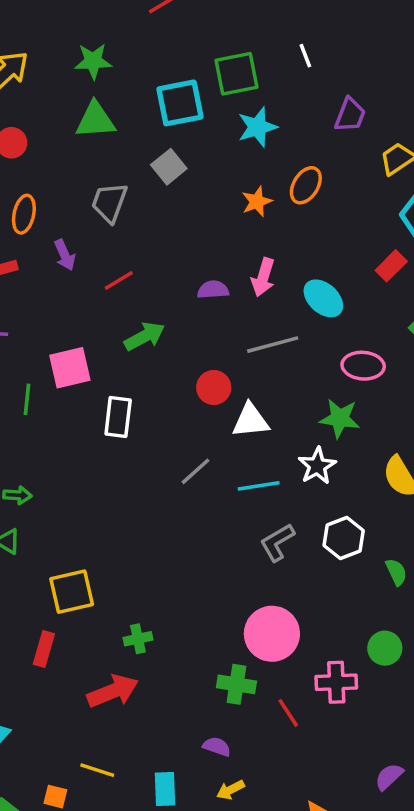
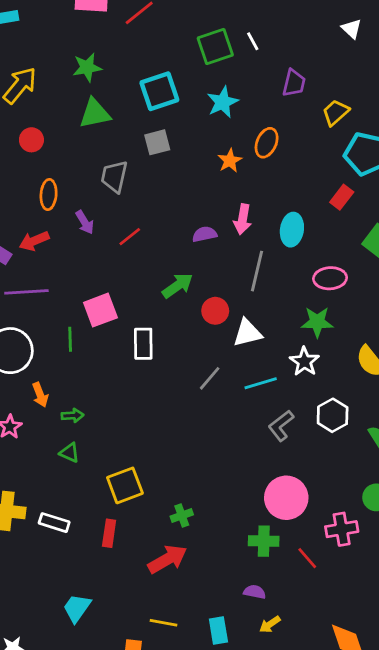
green square: (237, 74) -> (215, 47), moved
gray square: (169, 167) -> (157, 142), turned 32
cyan ellipse: (323, 298) -> (292, 230), turned 64
green arrow: (145, 336) -> (178, 286), moved
gray line: (273, 345) -> (257, 271), turned -54

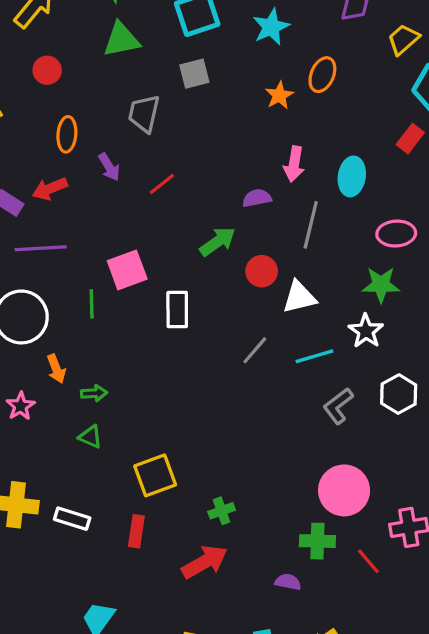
purple semicircle: (205, 234) -> (257, 198), moved
purple semicircle: (255, 592) -> (288, 582), moved

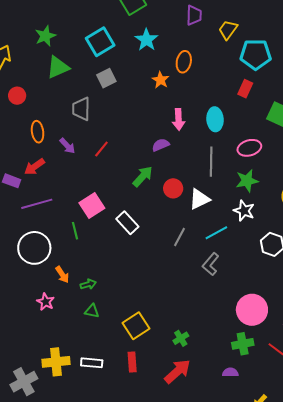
gray line: (311, 225) -> (211, 162), moved
white rectangle: (177, 309) -> (127, 223), turned -30
gray L-shape: (338, 406) -> (211, 264), moved

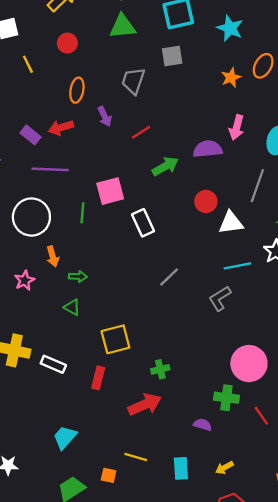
cyan star: (146, 40) -> (230, 28), turned -30
purple semicircle: (161, 145) -> (208, 149), size x1.4
green arrow: (143, 176) -> (165, 166), moved
gray line: (180, 237) -> (169, 277), moved

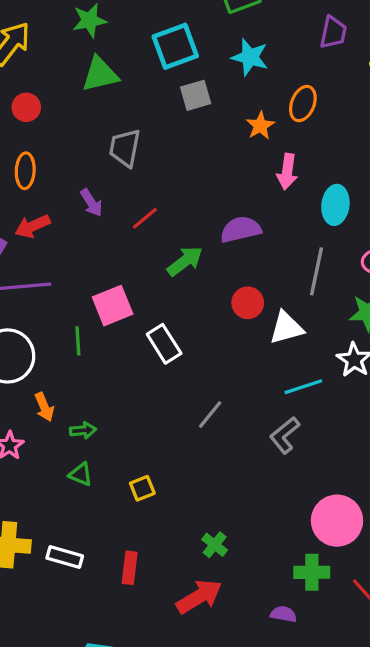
gray square: (172, 56) -> (196, 95), moved
orange ellipse: (77, 90) -> (25, 171), moved
pink arrow: (237, 127) -> (287, 172), moved
yellow square: (115, 339) -> (142, 488), moved, size x0.6
green cross: (160, 369) -> (215, 545), turned -30

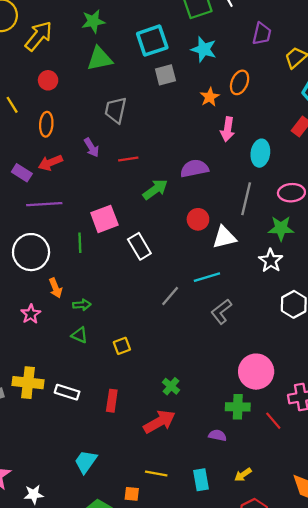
red line: (145, 218) -> (128, 159), turned 30
cyan line: (303, 387) -> (207, 277), moved

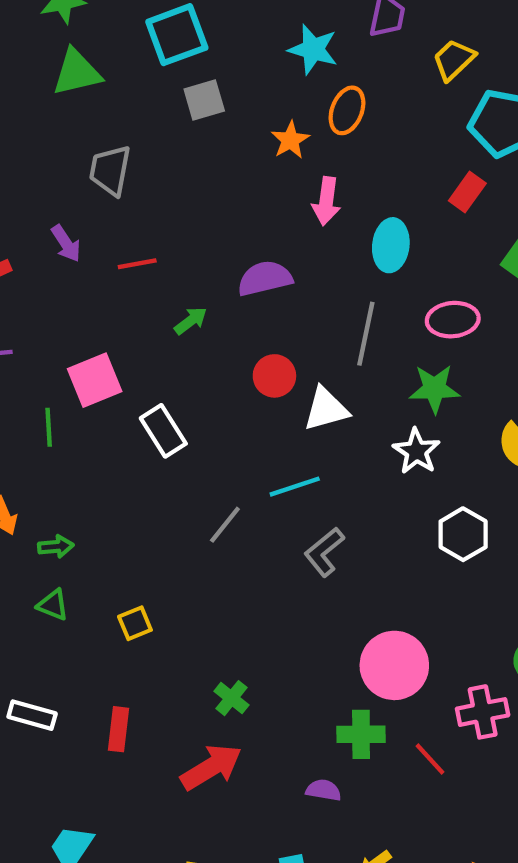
cyan star: (204, 49) -> (313, 49), moved
green arrow: (155, 189) -> (191, 321), size x0.7

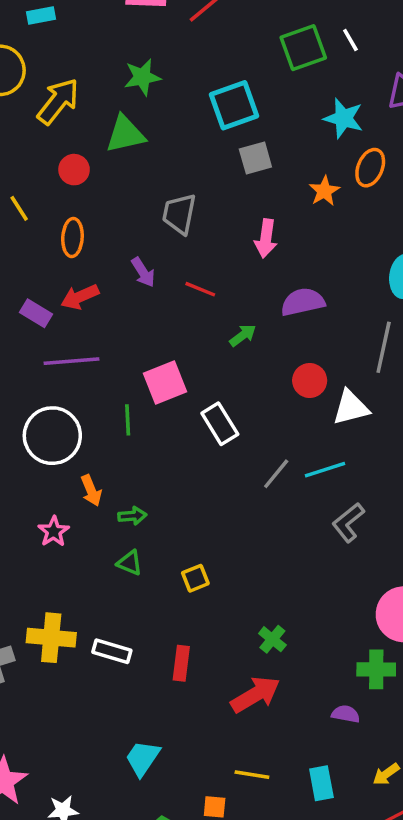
green triangle: (77, 72) -> (125, 134), moved
pink arrow: (326, 201) -> (266, 238), moved
red line: (137, 264) -> (200, 289), turned 32
gray line: (225, 525) -> (276, 474), moved

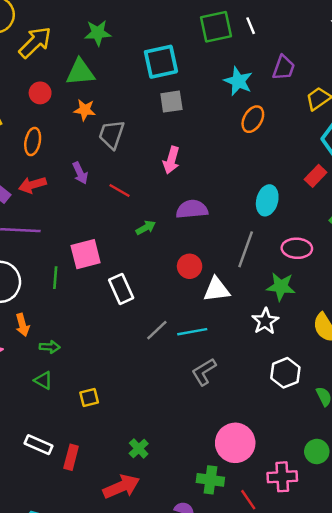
orange star: (324, 191) -> (85, 110), moved, turned 30
white rectangle: (112, 651) -> (39, 445), moved

